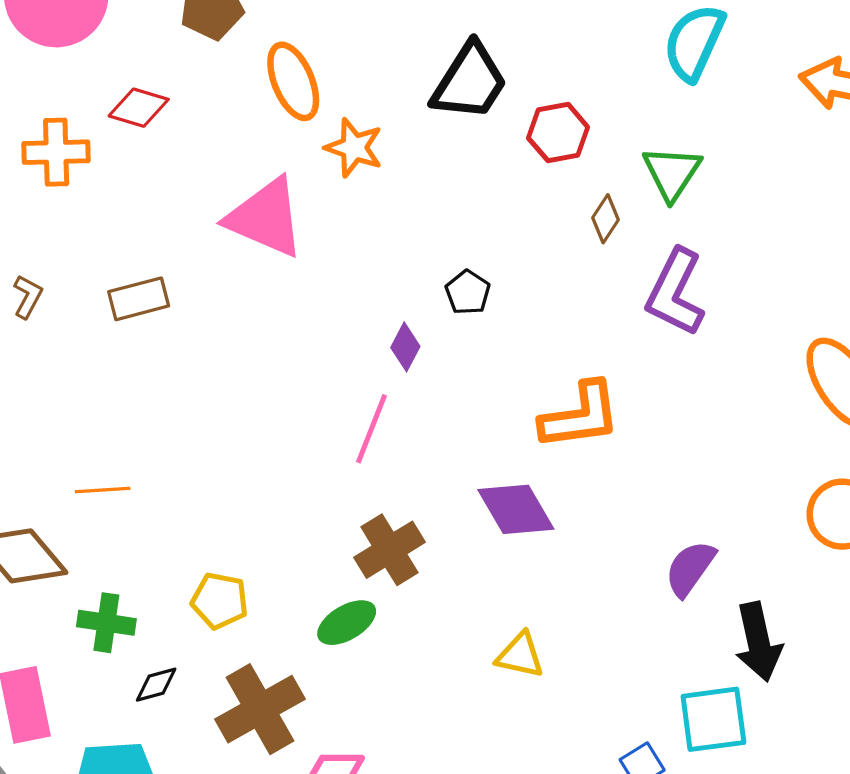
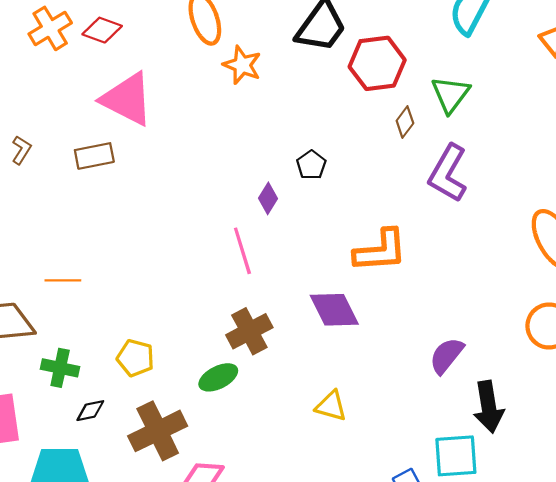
red hexagon: (558, 133) -> (377, 63), size x1.4
orange cross: (56, 152) -> (50, 28), moved, turned -33
pink triangle: (266, 218) -> (127, 99), moved
pink line: (371, 429) -> (242, 251), turned -42

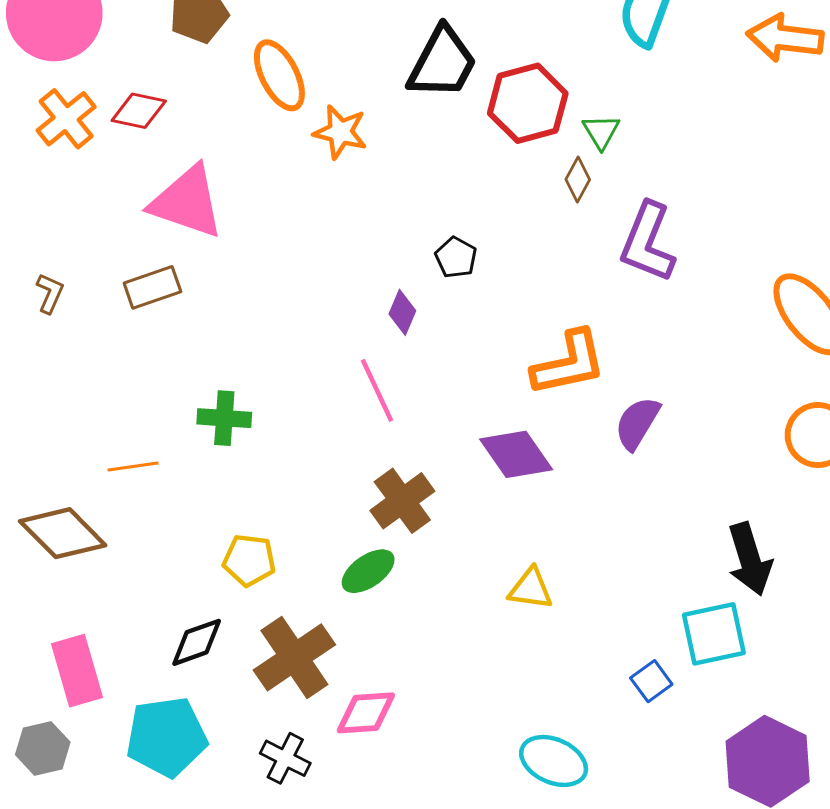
green triangle: (451, 94) -> (601, 132), moved, size x0.7
purple semicircle: (447, 356) -> (637, 423), moved
green cross: (60, 368) -> (224, 418), moved
black diamond: (90, 411) -> (197, 642), size x1.4

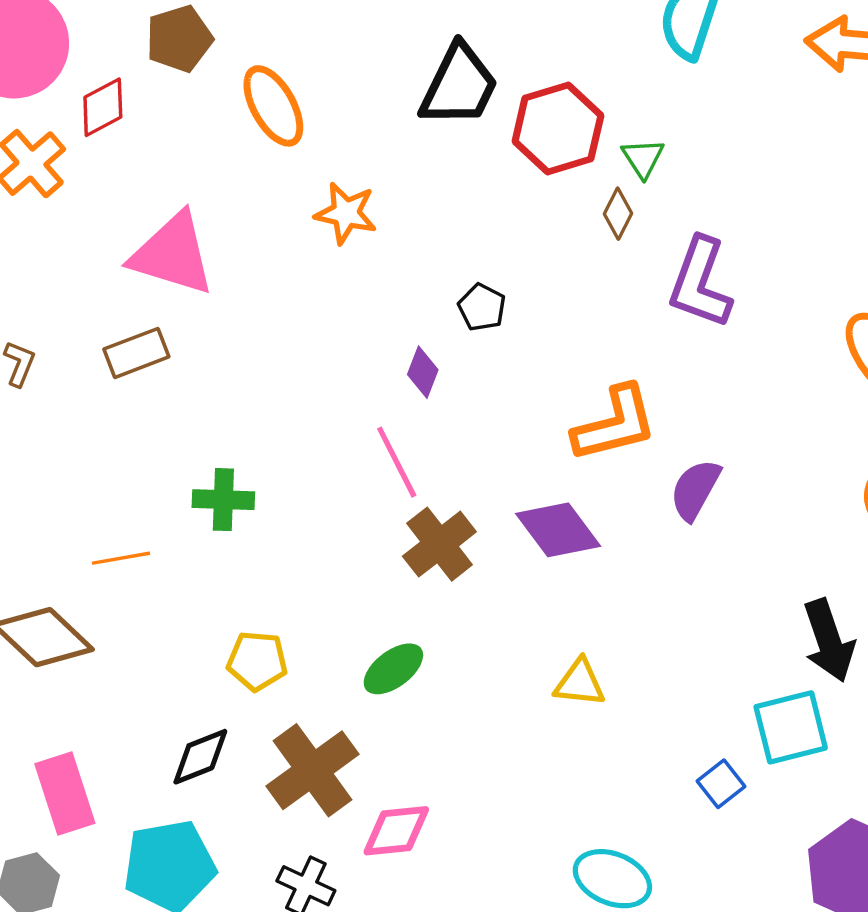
red diamond: (139, 111) -> (103, 107), moved, turned -38
orange star: (340, 132) -> (346, 213), moved
brown cross: (402, 501) -> (439, 544), moved

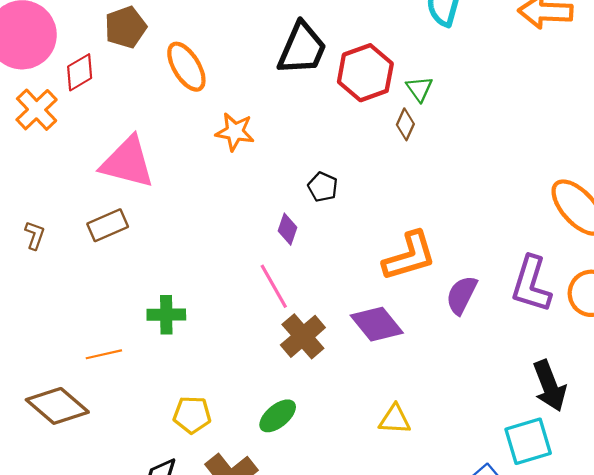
purple L-shape: (700, 283) -> (531, 284), moved

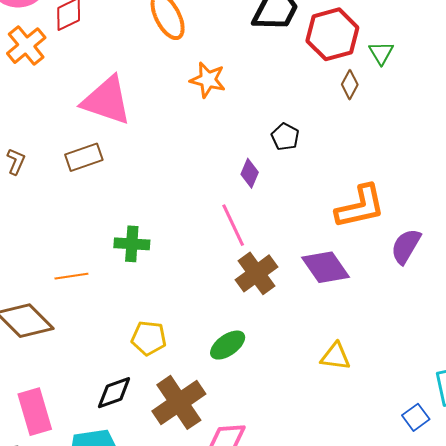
brown diamond: (405, 124) -> (350, 85), moved

